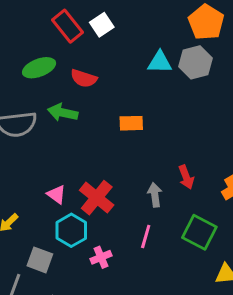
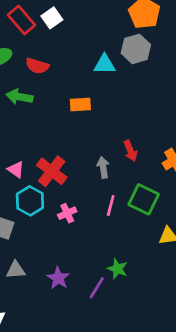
cyan triangle: (160, 62) -> (105, 64), moved
pink line: (146, 237) -> (111, 206), moved
pink cross: (101, 257) -> (67, 213), moved

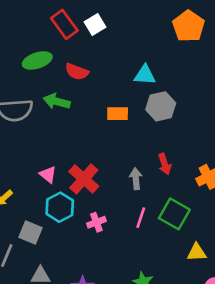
gray hexagon: (136, 49) -> (161, 106), moved

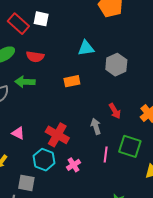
white square: (95, 24) -> (41, 19), turned -35
gray hexagon: (161, 106) -> (116, 65), moved
pink triangle: (48, 175) -> (18, 133), moved

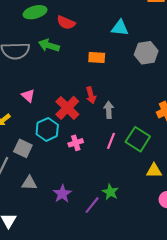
red arrow: (115, 111) -> (91, 95), moved

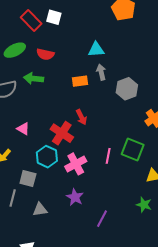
gray hexagon: (146, 53) -> (127, 89), moved
gray arrow: (109, 110) -> (101, 72), moved
pink cross: (76, 143) -> (76, 164), size x1.5
green star: (110, 192) -> (144, 205), moved
purple star: (62, 194) -> (75, 197), moved

